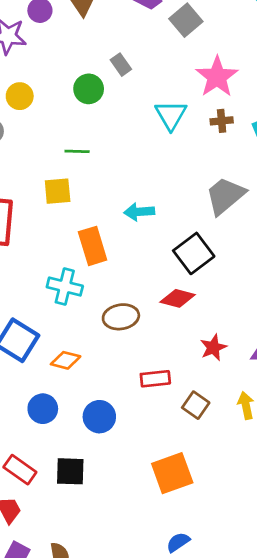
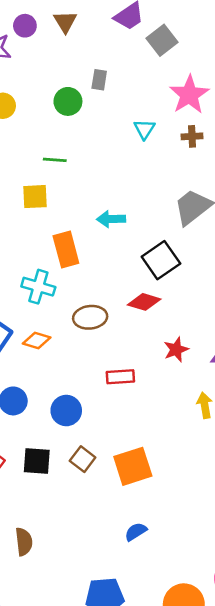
gray rectangle: (121, 65) -> (99, 80), turned 42
cyan triangle: (171, 115) -> (144, 129), size x0.7
orange diamond: (66, 360) -> (37, 340), moved
brown square: (196, 405) -> (83, 459), moved

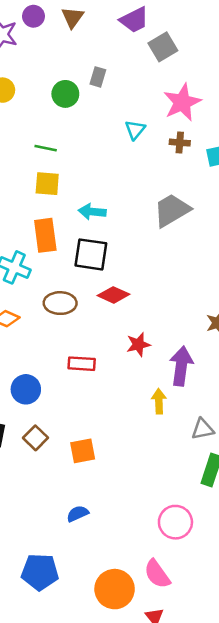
yellow square: (35, 197) -> (47, 184), moved
black square: (161, 260) -> (91, 254), moved, turned 36
orange square: (133, 466) -> (83, 451), size x0.7

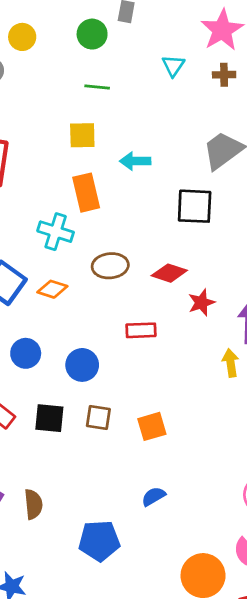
green line: (46, 148) -> (97, 87), moved
black square: (91, 254) -> (195, 206), moved
red diamond: (114, 295) -> (169, 273), moved
brown square: (35, 438) -> (98, 418), turned -30
blue pentagon: (40, 572) -> (99, 541), moved

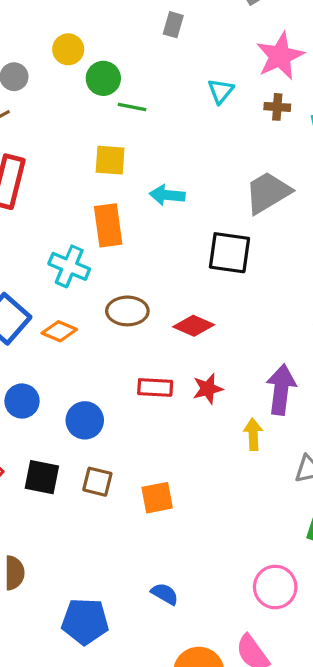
green circle: (92, 34) -> (103, 78), moved
yellow circle: (22, 37) -> (68, 49), moved
red star: (201, 303) -> (208, 389), moved
blue semicircle: (153, 496) -> (165, 594), moved, turned 55

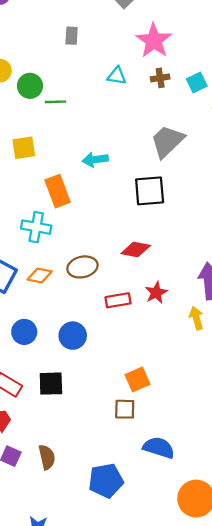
cyan triangle: (221, 91) -> (117, 76), turned -48
yellow square: (110, 160) -> (24, 148), moved
brown ellipse: (127, 311) -> (82, 267), moved
brown square: (97, 482) -> (125, 409), moved
blue semicircle: (165, 594) -> (159, 448), size x1.5

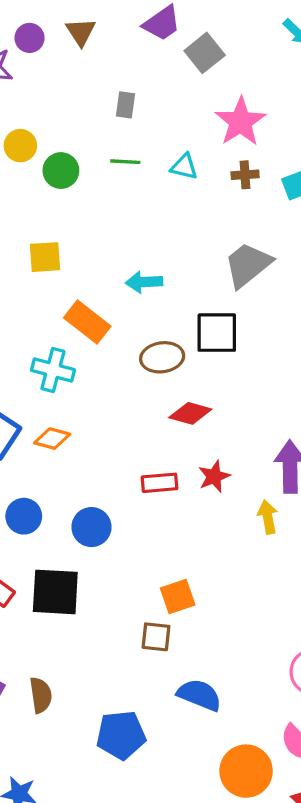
green line: (55, 102) -> (125, 162), moved
orange rectangle: (58, 191) -> (87, 322), turned -36
brown ellipse: (82, 267) -> (162, 357), moved
black square: (51, 384) -> (55, 592), size x1.4

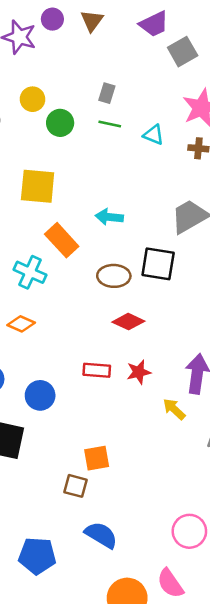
gray rectangle: (125, 105) -> (107, 93), moved
yellow square: (45, 257) -> (38, 186), size x1.4
yellow arrow: (268, 517) -> (174, 409), turned -45

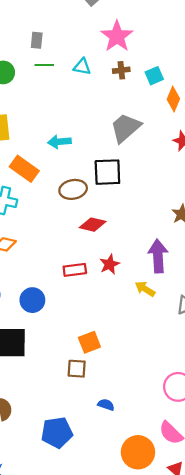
blue semicircle: (101, 535) -> (106, 405), size x0.6

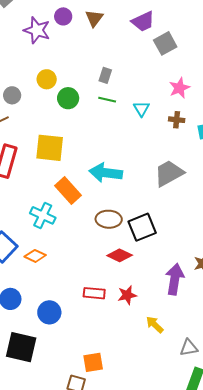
pink star: (117, 36) -> (179, 88), size x0.7
cyan triangle: (82, 67) -> (141, 109), turned 36
cyan arrow: (59, 142) -> (106, 173), size x1.5
black square: (107, 172) -> (142, 227), moved, turned -32
purple arrow: (158, 256) -> (175, 279), moved

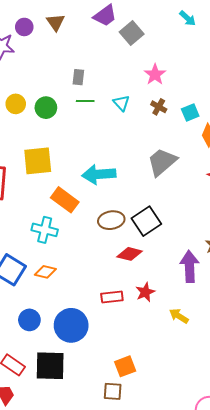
yellow circle: (47, 79) -> (16, 104), moved
brown cross: (177, 120) -> (159, 107), turned 35
blue circle: (49, 312) -> (71, 325), size x1.4

